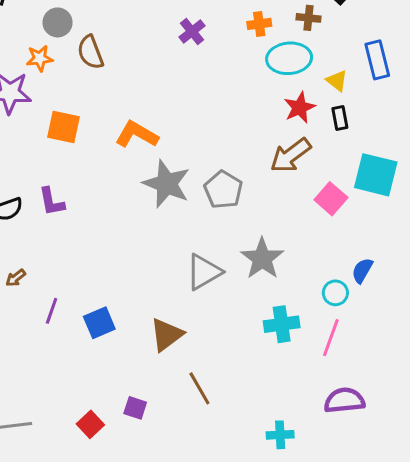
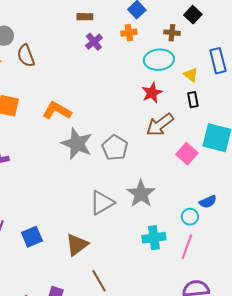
orange cross: (259, 24) -> (129, 33), moved
red star: (300, 108) -> (152, 93), moved
blue semicircle: (362, 270) -> (208, 202), turned -144

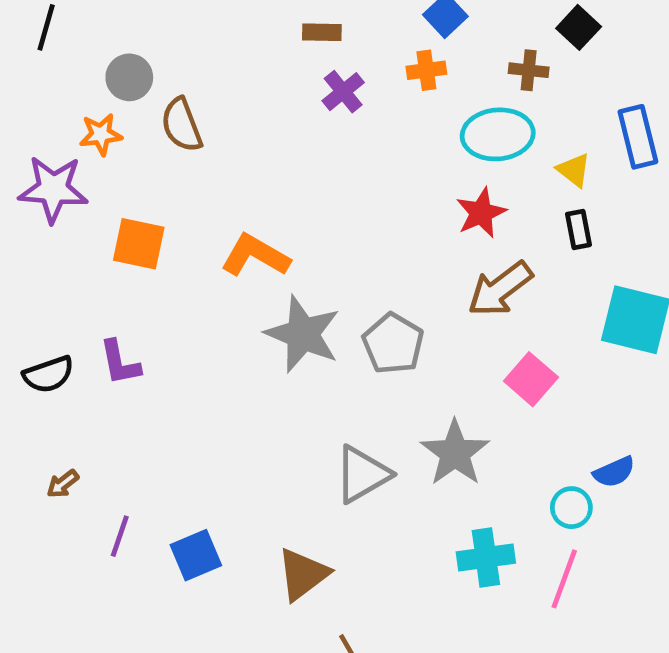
pink square: (187, 154) -> (531, 379), moved

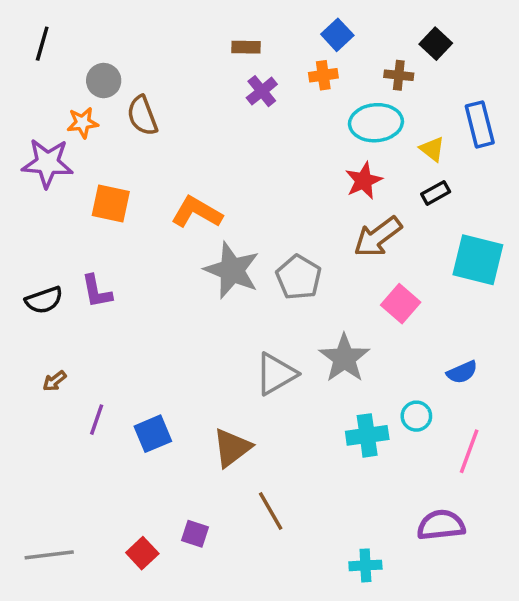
black rectangle: (579, 229) -> (436, 193), turned 72
cyan circle: (571, 508) -> (416, 416), moved
pink line: (564, 579) -> (469, 451), moved

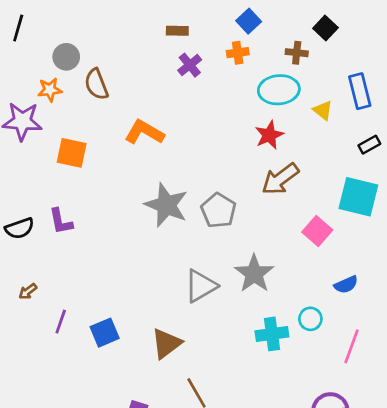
black rectangle: (436, 193) -> (369, 145), moved
orange L-shape: (197, 212) -> (144, 132), moved
pink square: (401, 304) -> (317, 231), moved

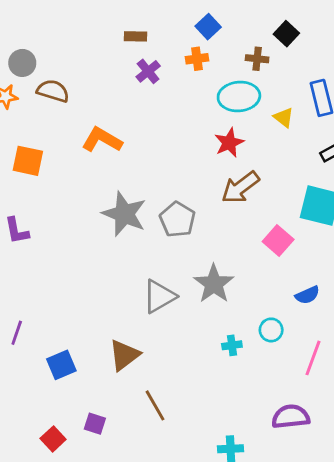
brown semicircle: (96, 84) -> (53, 91), turned 128
blue square: (105, 333) -> (61, 365), moved
cyan cross: (272, 334) -> (232, 345), size x0.6

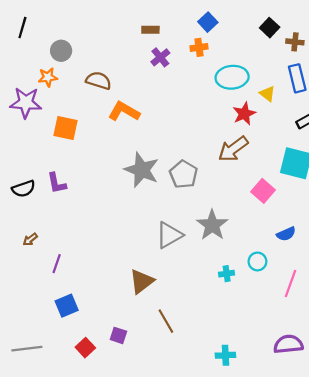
brown cross: (257, 59) -> (295, 42), moved
brown semicircle: (53, 91) -> (99, 81), moved
red star: (229, 143) -> (244, 114), moved
blue square: (61, 365) -> (67, 306), moved
purple semicircle: (291, 417) -> (288, 344), moved

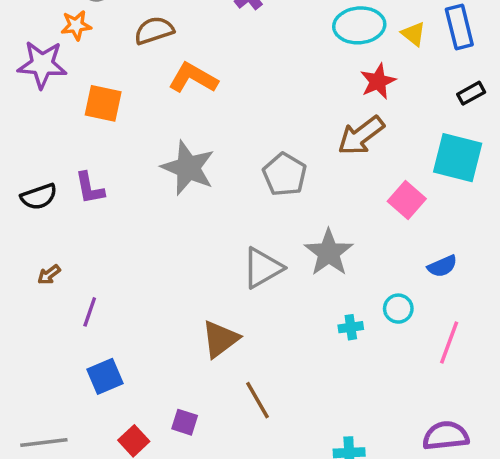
brown semicircle: (99, 81) -> (154, 30), turned -35
yellow triangle: (267, 94) -> (414, 34), moved
gray star: (142, 170) -> (188, 168), moved

